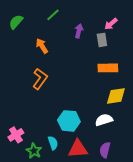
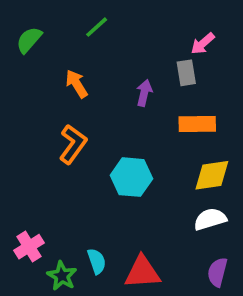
purple arrow: (79, 31) -> (144, 93), moved
white semicircle: (104, 120) -> (210, 219), moved
cyan hexagon: (69, 121) -> (131, 177), moved
purple semicircle: (105, 150) -> (217, 272), moved

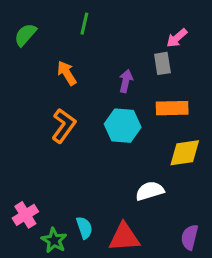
green line: (97, 27) -> (84, 24), turned -35
cyan hexagon: (131, 177) -> (123, 126), moved
white semicircle: (210, 219) -> (150, 191), moved

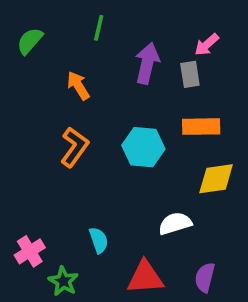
purple arrow: (126, 81) -> (147, 63), moved, size x1.5
cyan semicircle: (84, 228) -> (99, 240), moved
purple semicircle: (190, 237) -> (205, 277), moved

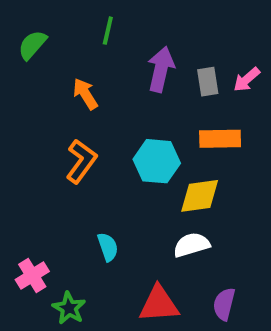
pink arrow: (207, 45) -> (247, 80), moved
yellow diamond: (216, 179) -> (200, 196), moved
cyan semicircle: (99, 240) -> (108, 247), moved

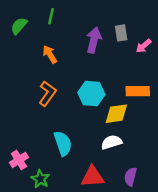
green line: (108, 31) -> (51, 16), moved
gray rectangle: (208, 82) -> (121, 33), moved
orange rectangle: (220, 139) -> (138, 91), moved
cyan semicircle: (108, 247) -> (63, 143), size x1.5

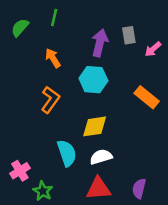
orange rectangle: (138, 91) -> (147, 97), turned 40
cyan hexagon: (91, 93) -> (93, 80), moved
yellow diamond: (116, 114) -> (95, 126), moved
white semicircle: (112, 142) -> (101, 157), moved

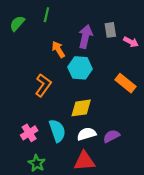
pink arrow: (153, 49) -> (131, 42), turned -112
orange arrow: (53, 58) -> (58, 49), moved
pink cross: (20, 171) -> (29, 133), moved
purple semicircle: (139, 189) -> (111, 136), moved, turned 49

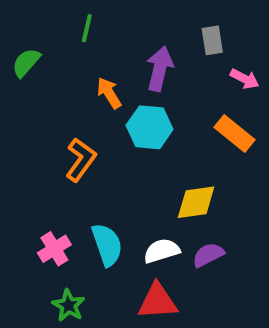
green semicircle: (17, 23) -> (26, 63), moved
gray rectangle: (110, 30) -> (212, 40), moved
orange rectangle: (126, 83) -> (235, 133), moved
yellow diamond: (81, 108) -> (196, 202), moved

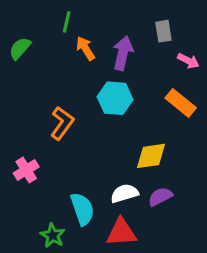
orange arrow: (109, 93) -> (85, 48), moved
cyan semicircle: (107, 245) -> (82, 209), moved
pink cross: (54, 249) -> (26, 170), moved

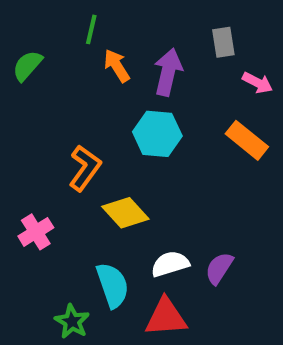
yellow diamond: (151, 156) -> (125, 213), moved, turned 56
purple semicircle: (160, 197) -> (219, 268), turned -30

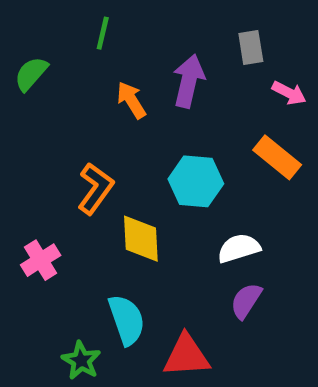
orange arrow: (117, 66) -> (131, 100), moved
cyan hexagon: (157, 134) -> (196, 181), moved
yellow diamond: (125, 213) -> (141, 239), turned 39
white semicircle: (170, 264) -> (239, 248), moved

